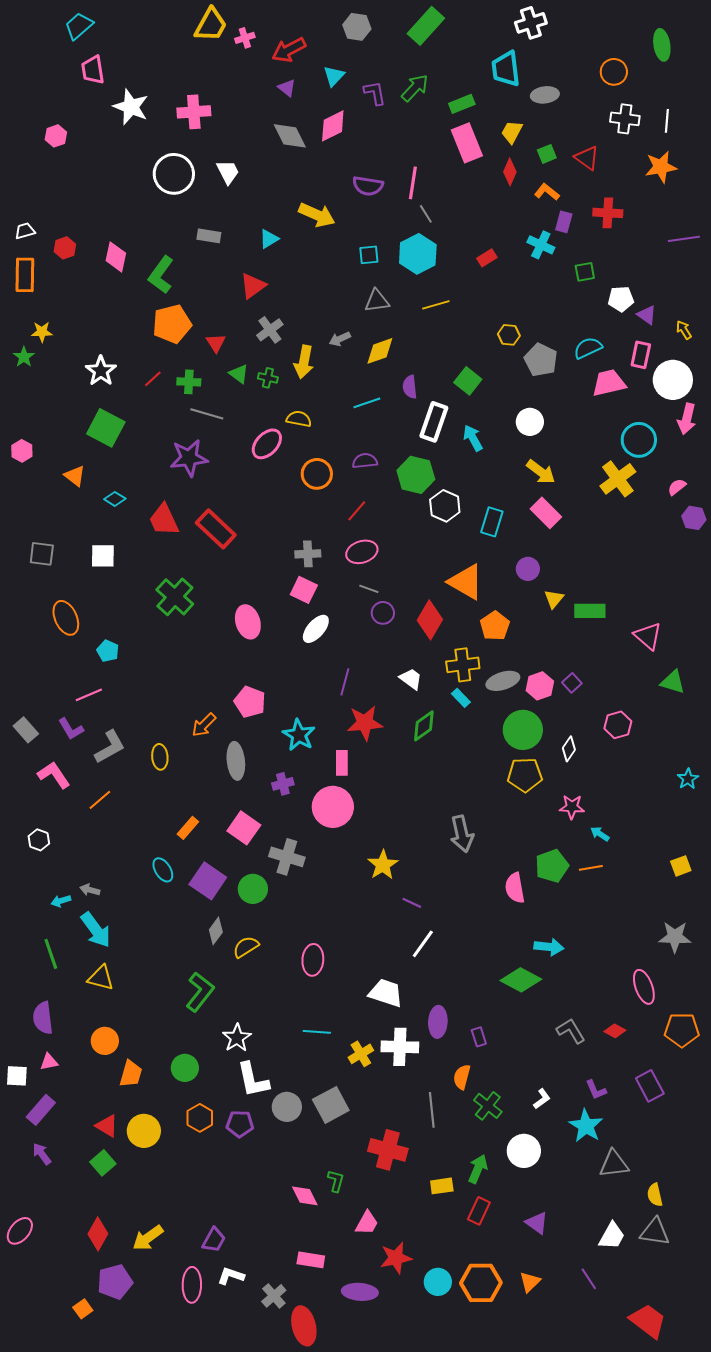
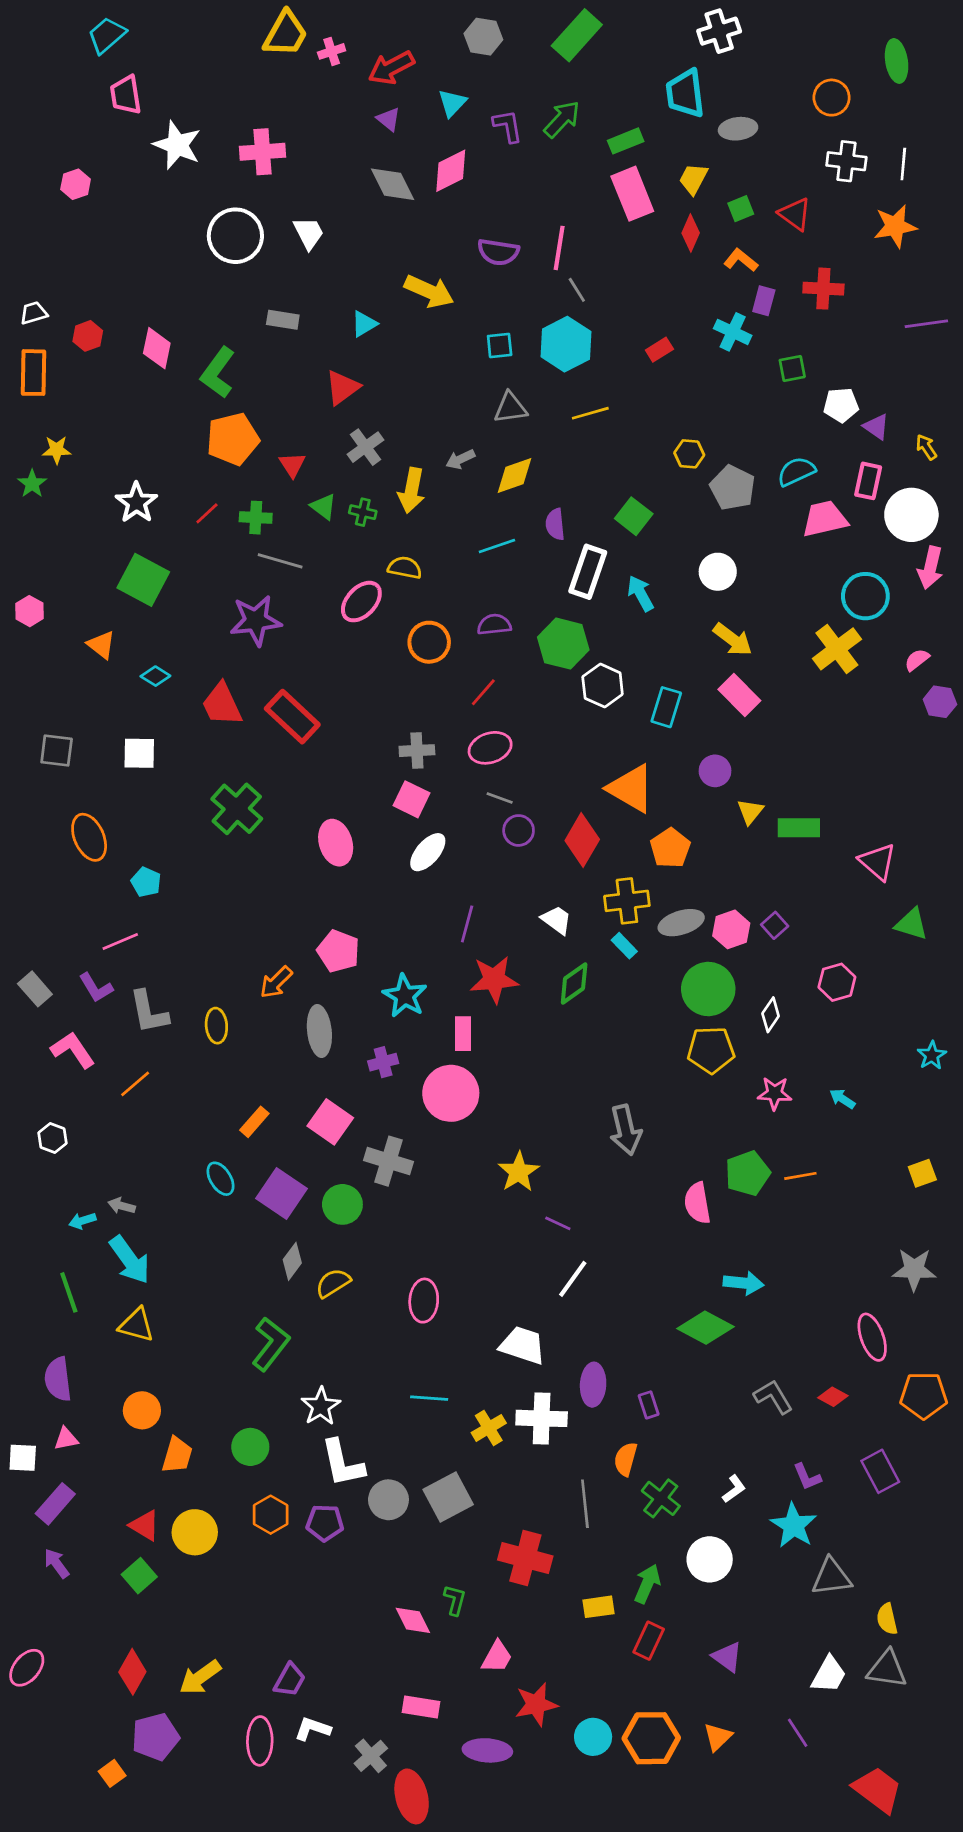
gray L-shape: (110, 747) -> (149, 1012), turned 108
cyan arrow: (600, 834) -> (842, 1099), moved

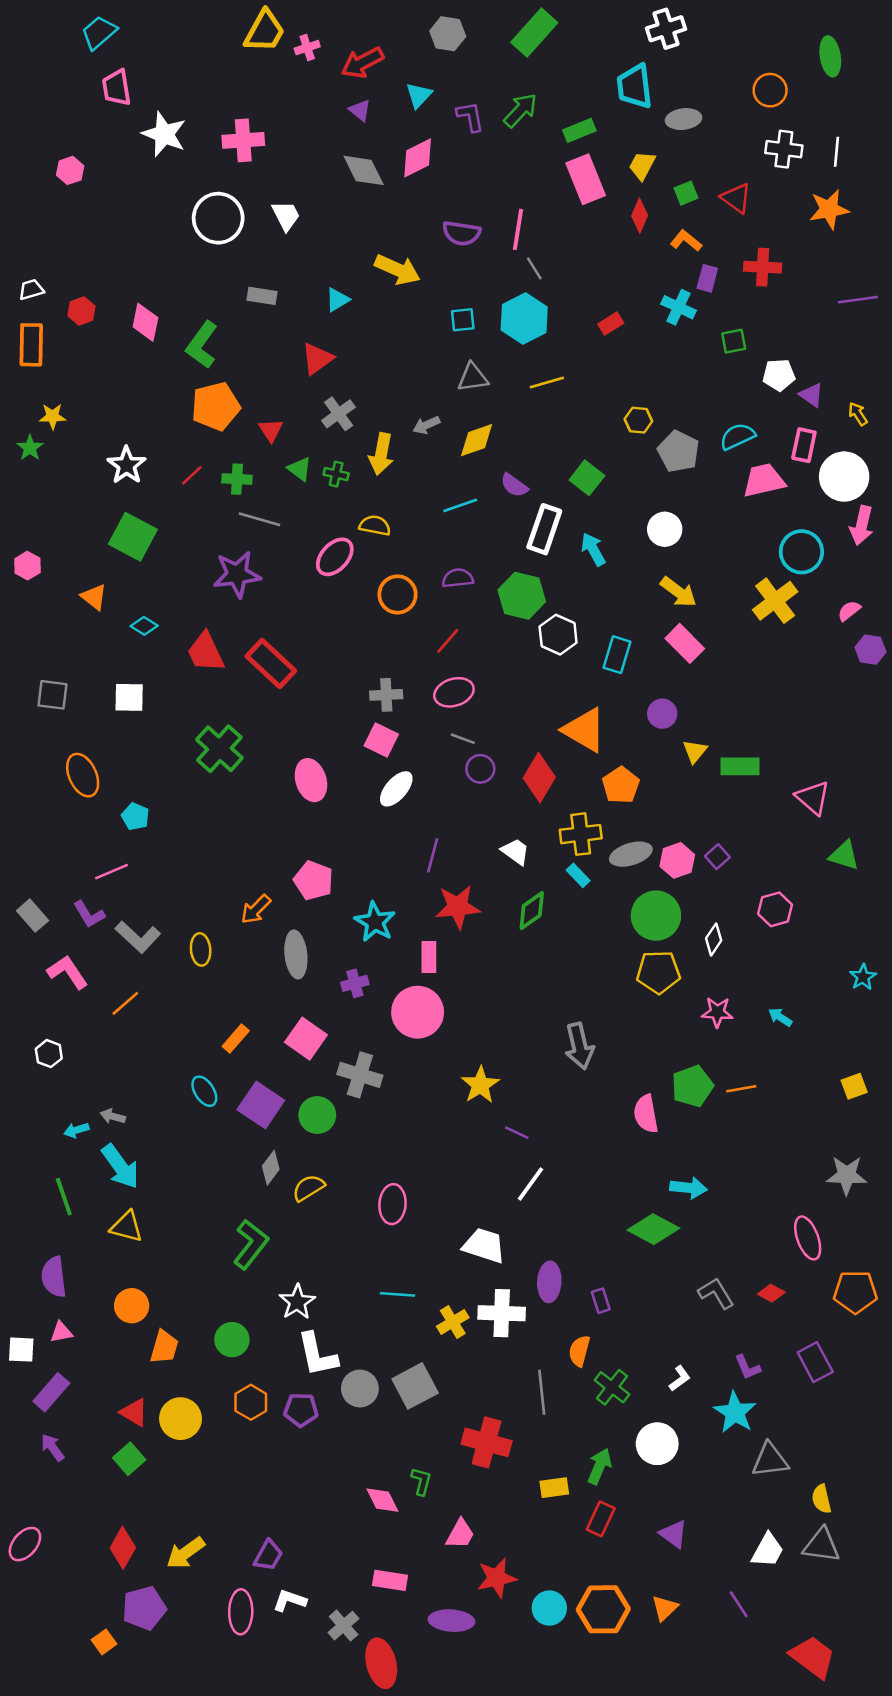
purple semicircle: (555, 524) -> (514, 485), turned -48
gray L-shape: (149, 1012) -> (138, 937), turned -36

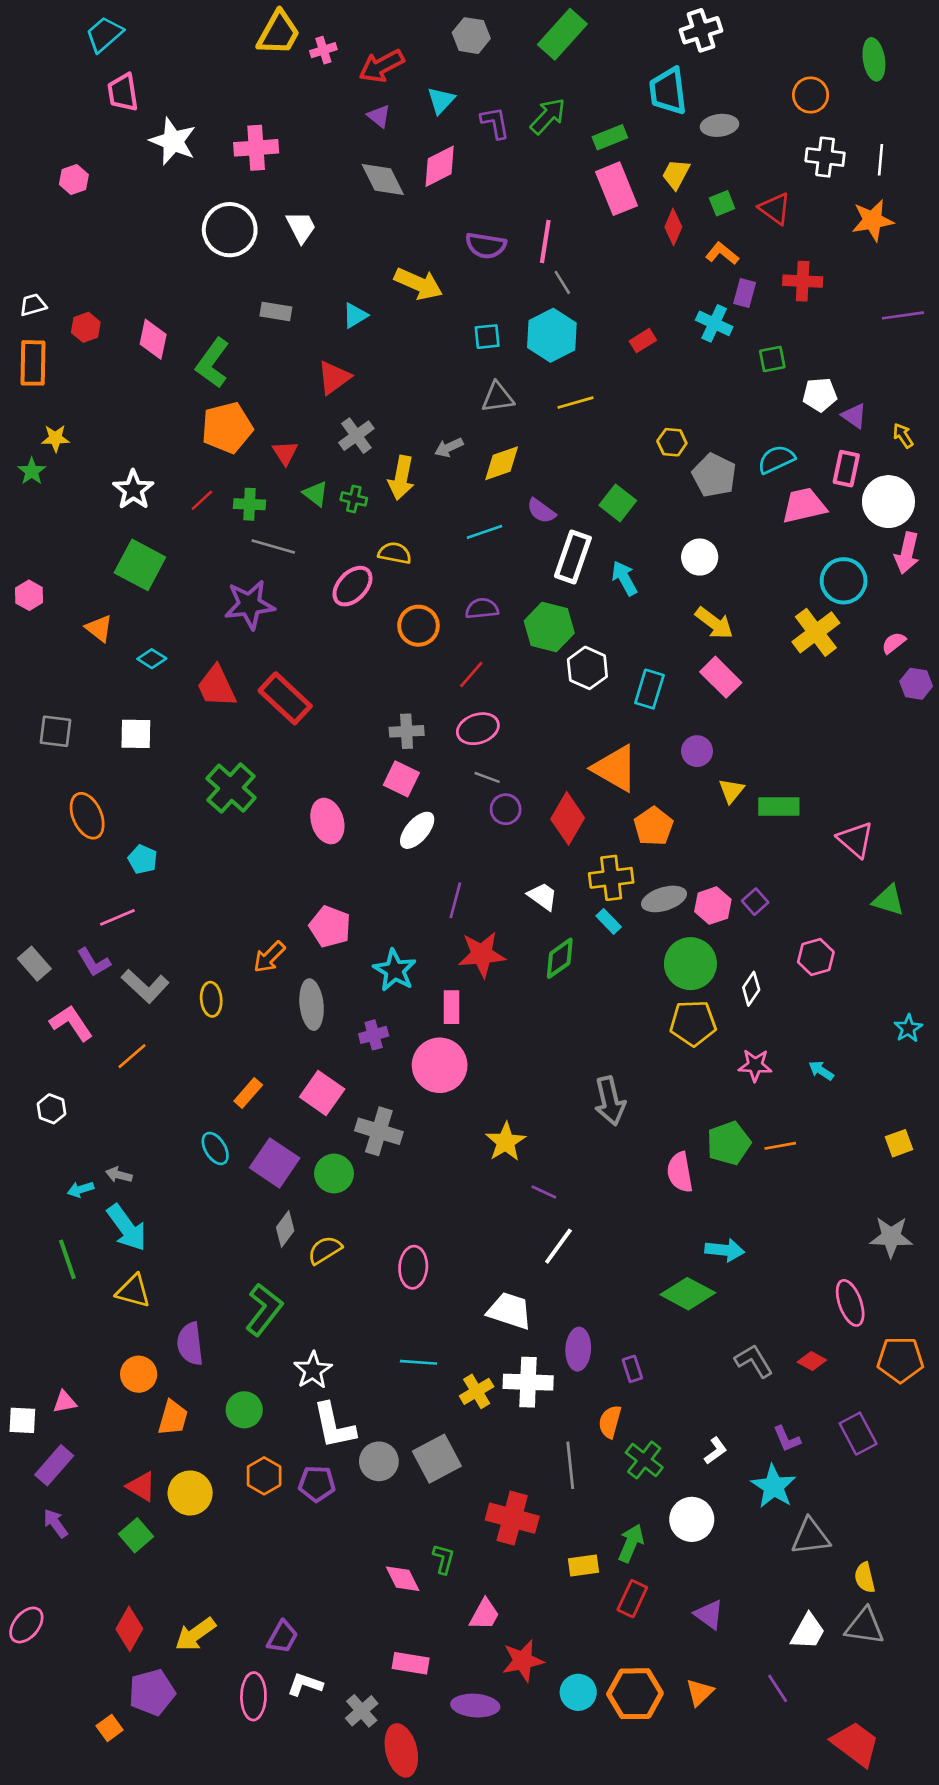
purple semicircle: (54, 1277) -> (190, 1344), moved

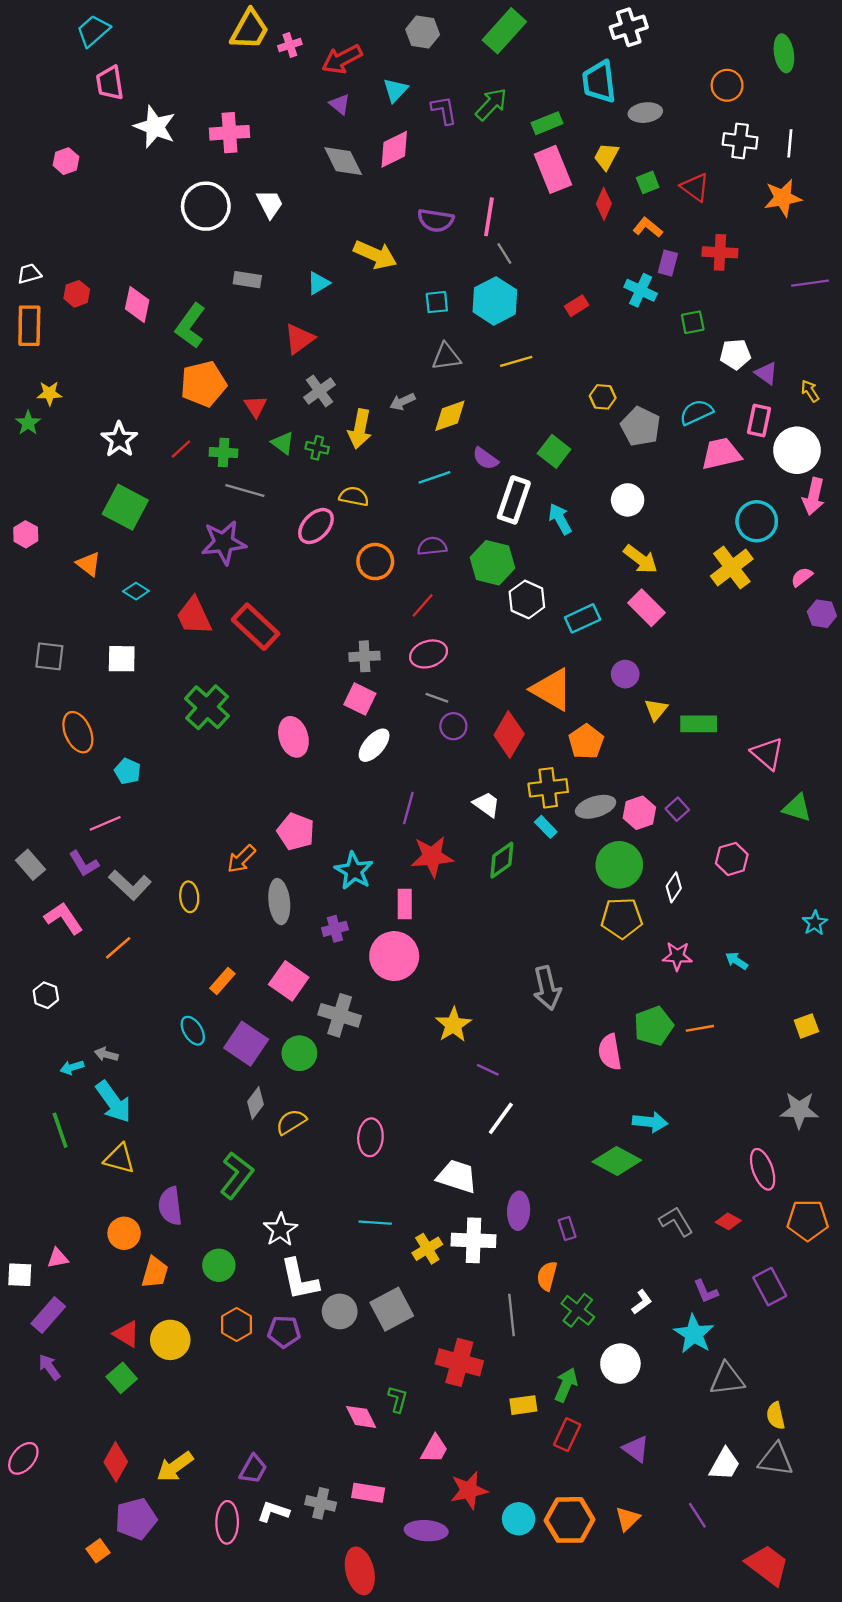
cyan rectangle: (649, 689) -> (583, 618), turned 48
gray cross: (362, 1711) -> (321, 1503), moved, turned -36

